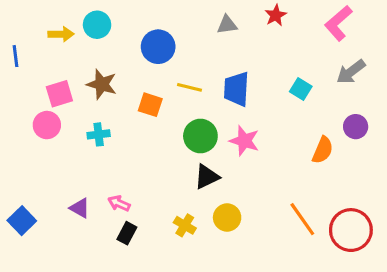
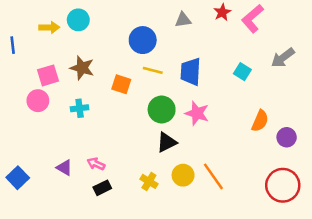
pink L-shape: (338, 23) -> (252, 19), moved
blue circle: (158, 47) -> (143, 40), moved
purple circle: (356, 127) -> (287, 137), moved
orange line: (302, 219) -> (213, 176), moved
black rectangle: (127, 233) -> (102, 188), turned 36

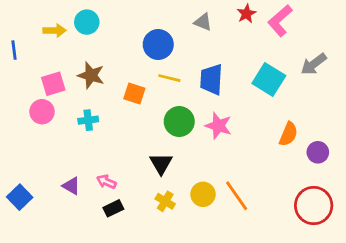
gray triangle: (183, 20) -> (203, 22), turned 30
cyan square: (242, 72) -> (269, 79), size x1.6
black triangle: (167, 142) -> (161, 164), moved, turned -35

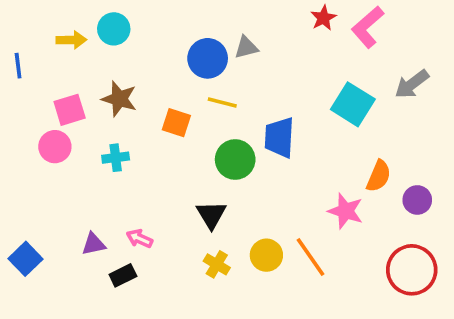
gray triangle: (203, 22) -> (246, 47), moved, turned -36
blue trapezoid: (211, 79) -> (279, 137), moved
pink star: (218, 126) -> (346, 211), moved
purple triangle: (71, 186) -> (94, 244), turned -42
black rectangle: (113, 208) -> (123, 275), moved

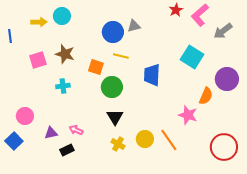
gray arrow: (412, 84) -> (223, 31), moved
pink circle: (55, 147) -> (25, 116), moved
green circle: (235, 160) -> (112, 87), moved
purple circle: (417, 200) -> (227, 79), moved, size x1.5

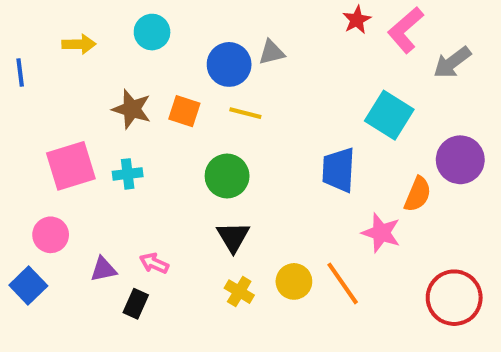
cyan circle: (62, 16) -> (152, 32), moved
pink square: (38, 60) -> (71, 166), moved, size x1.4
orange square: (96, 67) -> (184, 111), moved
blue trapezoid: (152, 75) -> (339, 170), moved
black rectangle: (67, 150) -> (136, 304), turned -40

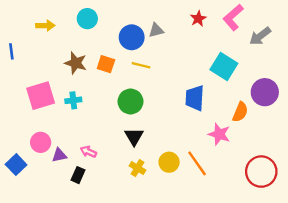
red star: (357, 20) -> (198, 19), moved
blue line: (20, 73) -> (11, 51), moved
pink circle: (51, 235) -> (41, 142), moved

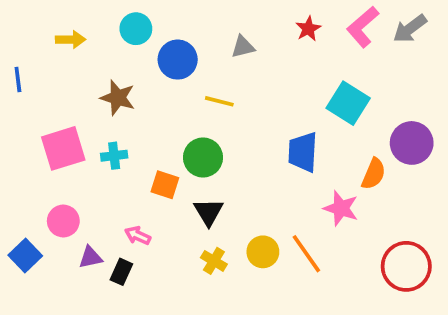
gray arrow: (260, 36) -> (410, 29), moved
blue circle: (132, 37) -> (178, 60), moved
orange square: (106, 64) -> (165, 185), moved
purple triangle: (59, 155) -> (91, 257), moved

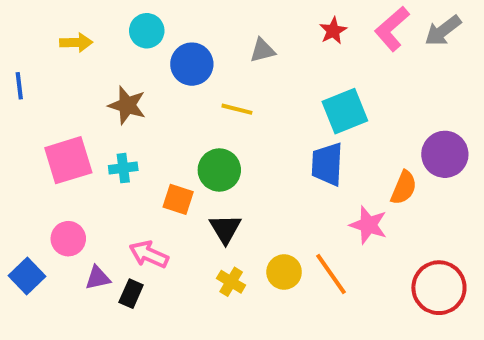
cyan square: (348, 103) -> (345, 111), moved, turned 36
pink arrow: (138, 236) -> (149, 254), size x1.4

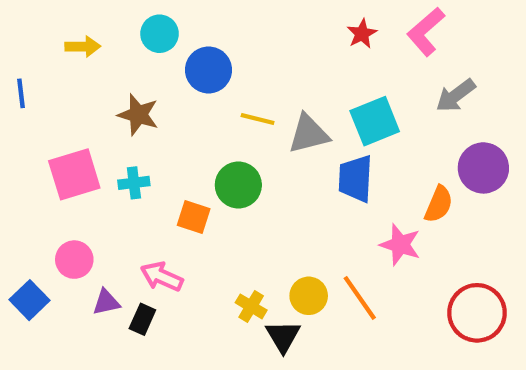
gray arrow: (443, 31) -> (456, 96), moved
gray triangle: (262, 50) -> (309, 134), moved, size x1.5
black triangle: (225, 229) -> (283, 336), moved

